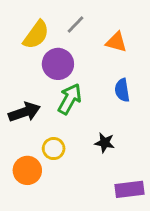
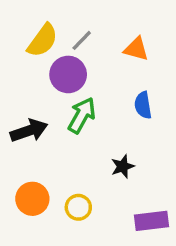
gray line: (75, 25) -> (82, 40), moved
black star: (105, 143) -> (123, 166), turned -30
yellow circle: (54, 149) -> (78, 207), moved

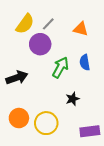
green arrow: (82, 115) -> (60, 67), moved
yellow circle: (78, 207) -> (46, 123), size x1.5

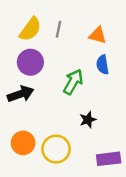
gray line: (48, 24) -> (58, 29), turned -32
purple circle: (40, 44) -> (30, 62), moved
blue semicircle: (85, 62) -> (103, 65), moved

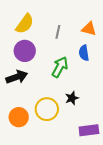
gray line: (58, 29) -> (58, 32), moved
orange triangle: (98, 35) -> (89, 29), moved
yellow circle: (56, 149) -> (47, 109), moved

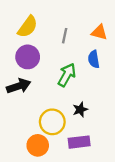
orange circle: (19, 117) -> (38, 145), moved
purple rectangle: (89, 130) -> (79, 142), moved

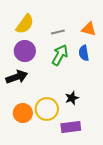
gray line: (65, 36) -> (58, 32), turned 64
green arrow: (67, 75) -> (60, 55), moved
orange circle: (38, 145) -> (23, 113), moved

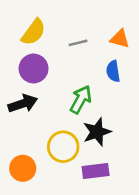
green arrow: (60, 55) -> (81, 100), moved
black star: (72, 98) -> (97, 132), size x1.5
orange circle: (23, 113) -> (23, 168), moved

